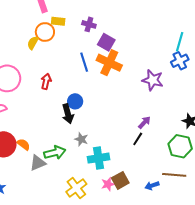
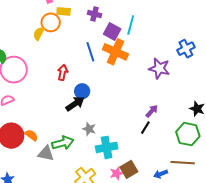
cyan line: (180, 42) -> (131, 25), moved
red arrow: (46, 81) -> (63, 73), moved
black arrow: (68, 114) -> (75, 104), turned -108
gray triangle: (38, 163) -> (46, 153), turned 36

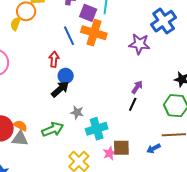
blue cross: (186, 49) -> (164, 21), size x1.4
red arrow: (63, 73) -> (54, 59), moved
gray triangle: (46, 153) -> (20, 139), moved
brown square: (129, 169) -> (121, 148), turned 36

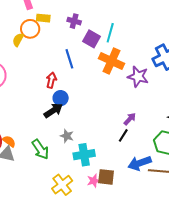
orange cross: (94, 33) -> (111, 61), moved
green arrow: (53, 129) -> (40, 149), turned 70
blue arrow: (153, 149) -> (140, 163), moved, size x1.6

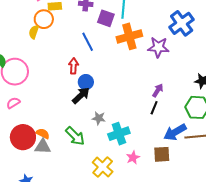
orange cross: (111, 61) -> (129, 36), turned -30
brown square: (106, 177) -> (162, 154), moved

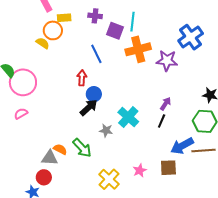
yellow semicircle: (34, 32) -> (43, 43), turned 104
orange semicircle: (43, 134) -> (60, 149), moved
cyan cross: (119, 134) -> (128, 117), moved, turned -30
red circle: (23, 137) -> (44, 177), moved, size x0.6

